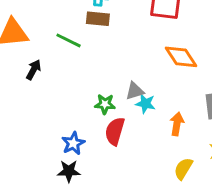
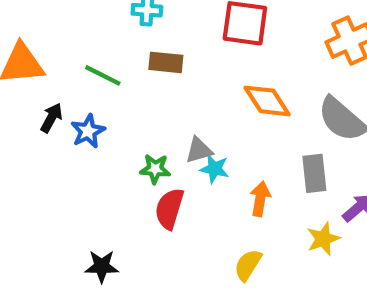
brown rectangle: (98, 19) -> (166, 62), moved
blue star: (73, 143) -> (88, 131), moved
yellow semicircle: (183, 169) -> (248, 265), moved

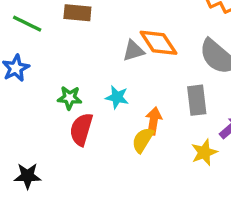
gray triangle: (199, 150) -> (133, 51), moved
yellow semicircle: (248, 265) -> (143, 140), moved

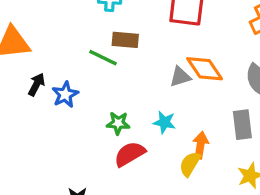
green line: (27, 24) -> (103, 58), moved
red semicircle: (81, 129) -> (130, 154), turned 44

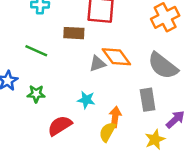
brown rectangle: (125, 40) -> (74, 33), moved
green star: (118, 123) -> (36, 94), moved

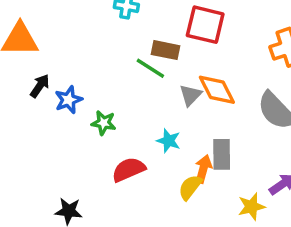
green line: (36, 51) -> (150, 68), moved
gray triangle: (97, 64) -> (190, 95), turned -36
gray rectangle: (148, 100) -> (222, 154), moved

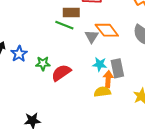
cyan star: (169, 141) -> (100, 64), moved
red semicircle: (129, 170) -> (61, 73), moved
yellow semicircle: (190, 187) -> (102, 92), turned 56

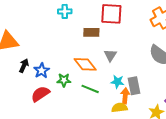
green line: (64, 25) -> (90, 89), moved
orange diamond: (107, 30) -> (85, 64), moved
red semicircle: (61, 73) -> (40, 94), moved

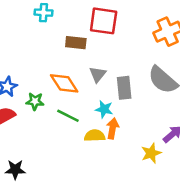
gray rectangle: (134, 86) -> (124, 88), moved
yellow semicircle: (119, 108) -> (95, 136), moved

